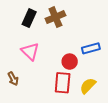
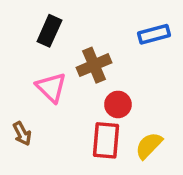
brown cross: (55, 17) -> (94, 65), moved
blue rectangle: (91, 48) -> (154, 34), moved

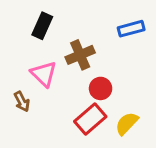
brown arrow: (22, 134) -> (22, 102), moved
red rectangle: (106, 140) -> (90, 119), turned 44

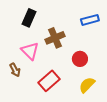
red circle: (101, 88) -> (80, 59), moved
red rectangle: (90, 119) -> (49, 81), moved

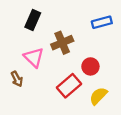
red rectangle: (49, 81) -> (69, 86), moved

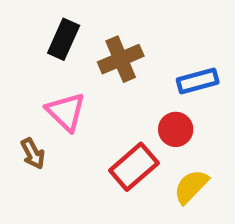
blue rectangle: (102, 22) -> (198, 81), moved
brown cross: (62, 43) -> (121, 59), moved

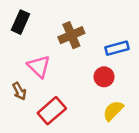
black rectangle: (64, 39) -> (21, 22), moved
red rectangle: (134, 167) -> (52, 111), moved

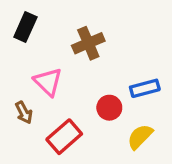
blue rectangle: (117, 48) -> (145, 88), moved
red circle: (104, 77) -> (109, 108), moved

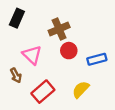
red circle: (109, 108) -> (69, 51), moved
yellow semicircle: (140, 137) -> (81, 89), moved

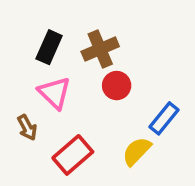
black rectangle: (17, 18) -> (49, 47), moved
blue rectangle: (97, 59) -> (164, 118), moved, turned -36

